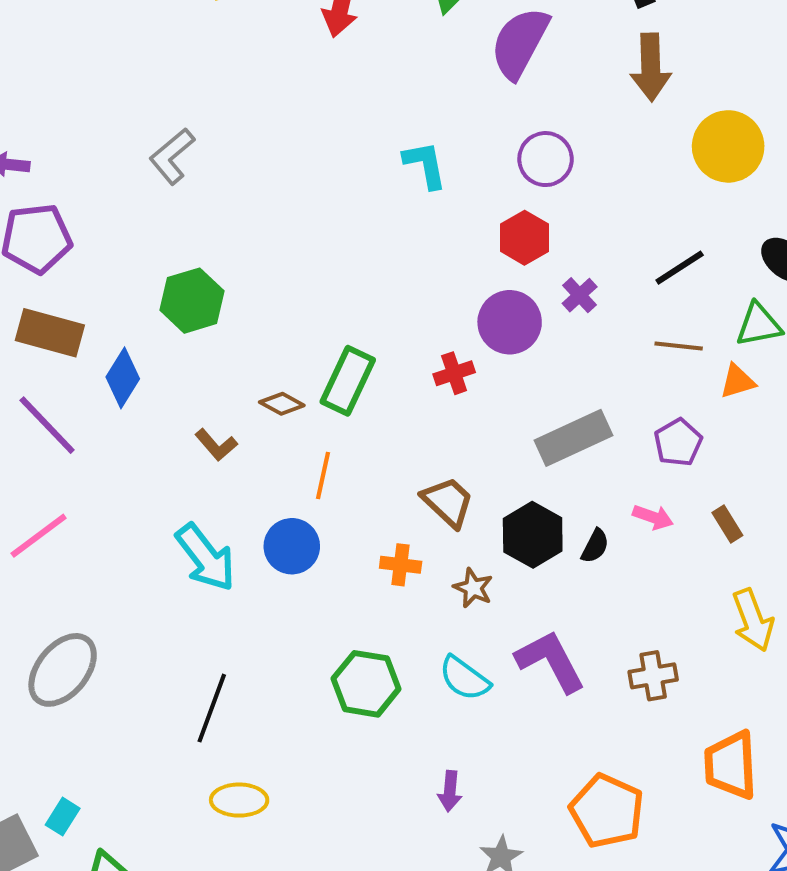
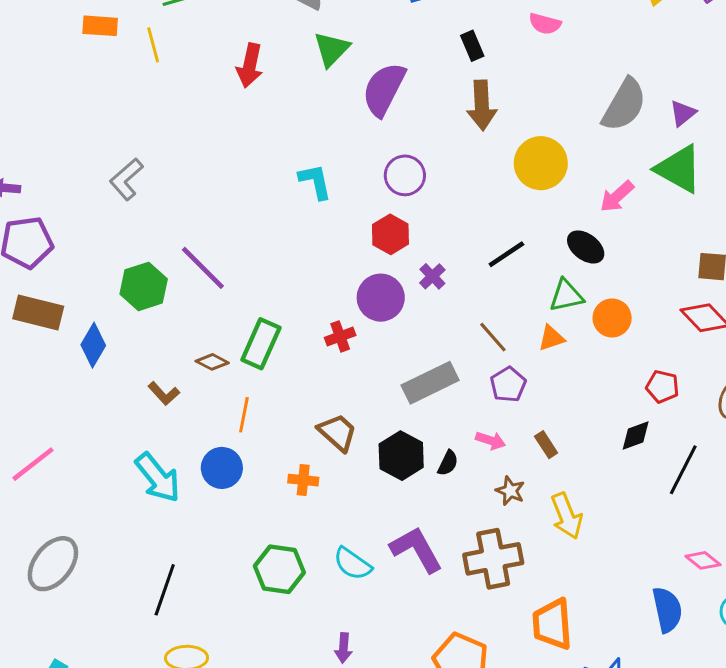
brown line: (679, 346) -> (493, 337), moved, turned 44
purple line: (47, 425) -> (203, 268), moved
brown star: (473, 588) -> (510, 491), moved
brown cross: (653, 676) -> (493, 559), size x1.6

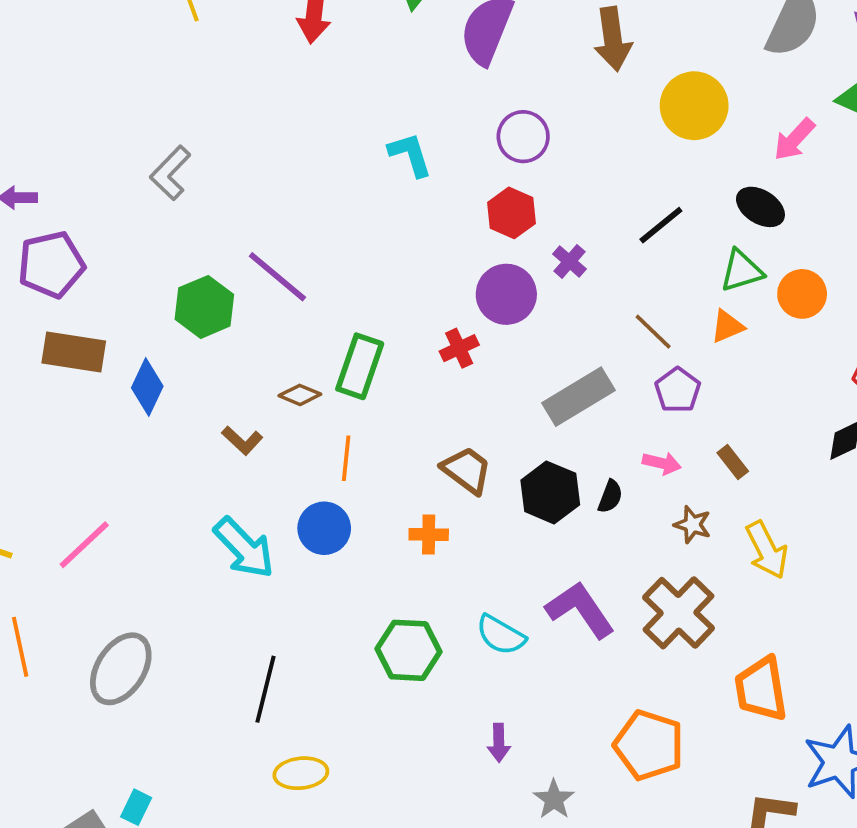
brown cross: (493, 559) -> (679, 613), turned -30

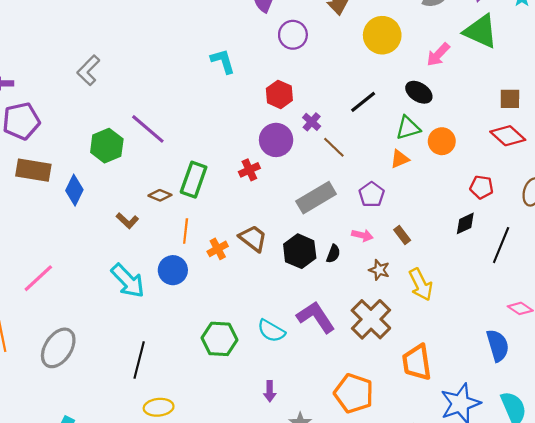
purple circle: (523, 137) -> (293, 35), moved
brown line: (653, 332) -> (334, 147), moved
orange cross: (429, 534) -> (218, 249), moved, turned -30

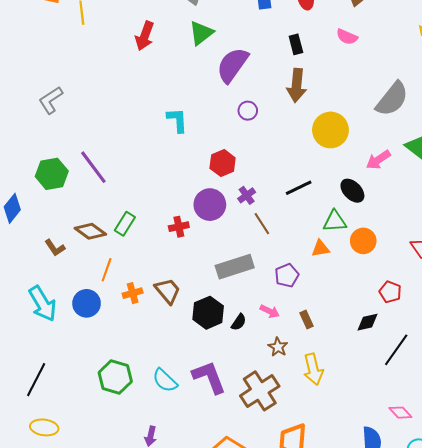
purple circle: (293, 35) -> (248, 111), size x0.7
green rectangle: (194, 180) -> (125, 224), size x0.7
brown diamond: (160, 195) -> (90, 231), size x1.4

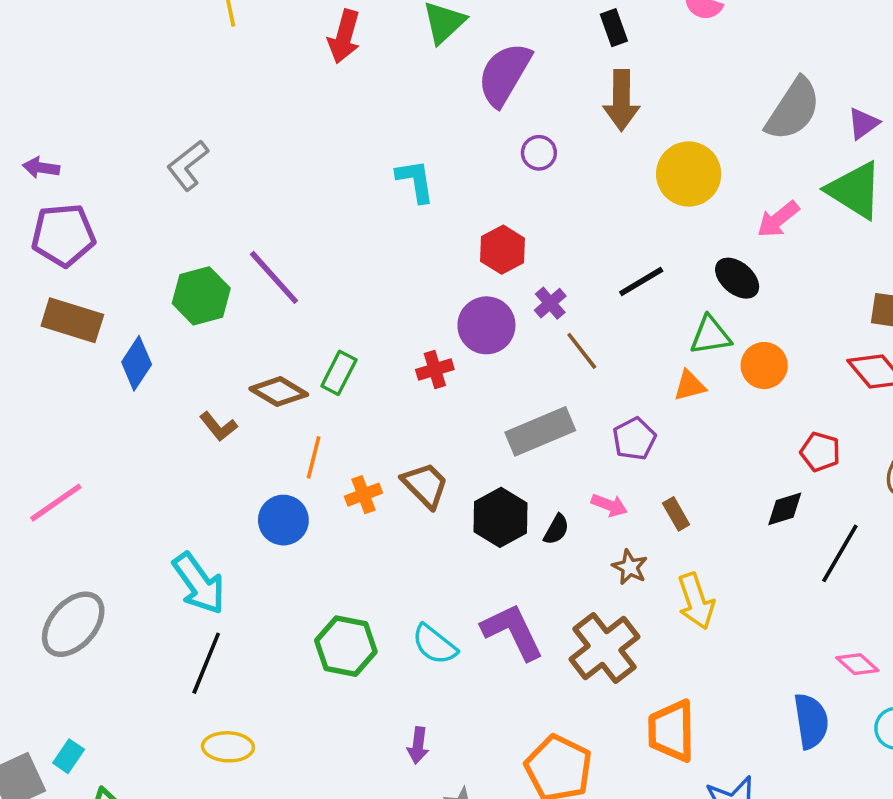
cyan arrow: (43, 304) -> (199, 583), moved

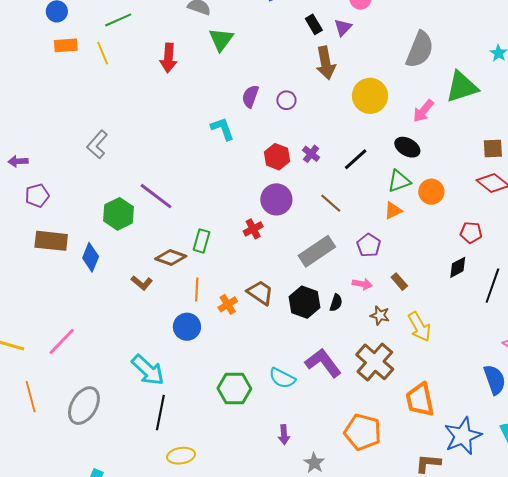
purple semicircle: (504, 74) -> (250, 96), moved, size x0.6
purple triangle: (863, 123) -> (343, 27), moved
green triangle: (855, 190) -> (462, 87), turned -39
purple pentagon: (63, 235) -> (37, 196), size x0.7
purple cross: (550, 303) -> (311, 154), moved

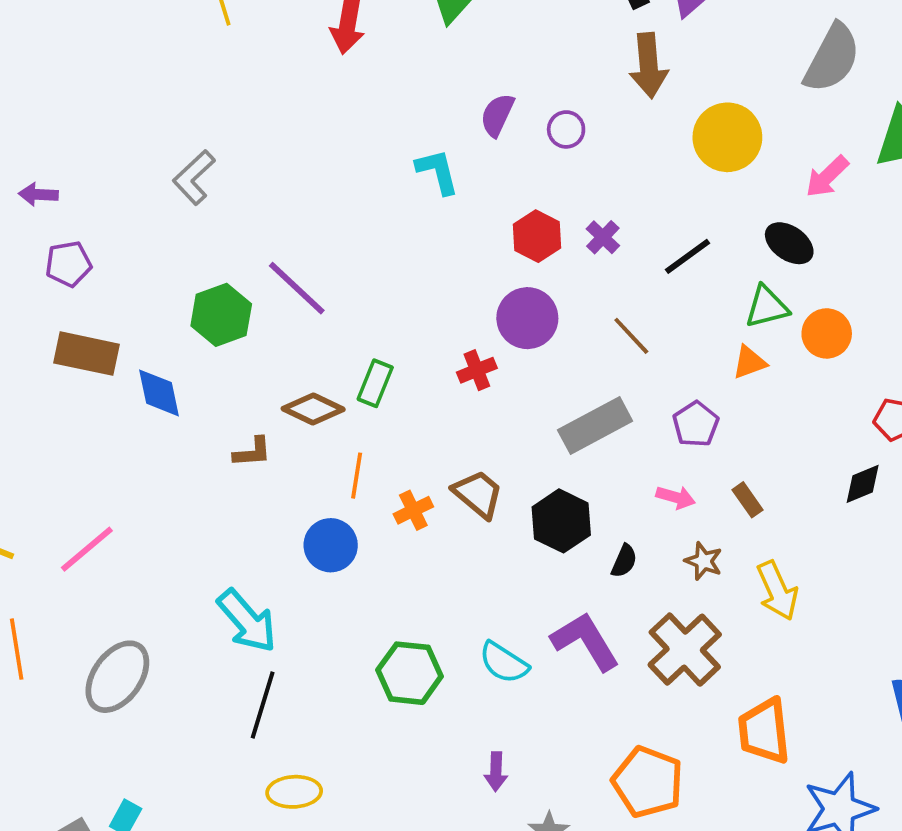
blue diamond: (91, 257) -> (159, 393), turned -40
brown L-shape: (142, 283) -> (252, 452), turned -50
black semicircle: (336, 303) -> (624, 561), moved

